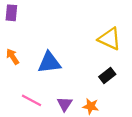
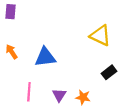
black rectangle: (107, 76) -> (109, 72), moved
pink line: (32, 100) -> (29, 92), turned 66

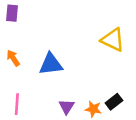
black rectangle: (109, 72) -> (114, 102), moved
pink line: (29, 92) -> (17, 104), moved

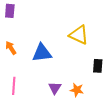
yellow triangle: (113, 40) -> (79, 35), moved
black rectangle: (114, 102) -> (98, 66), moved, turned -48

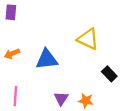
orange arrow: (11, 48) -> (12, 54), turned -80
black rectangle: (98, 66) -> (109, 74), turned -48

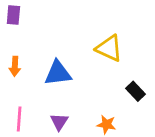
orange arrow: (12, 54) -> (15, 66), turned -64
purple triangle: (61, 98) -> (59, 122), moved

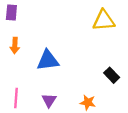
yellow triangle: (109, 48) -> (104, 20), moved, turned -30
orange arrow: (15, 66) -> (15, 46), moved

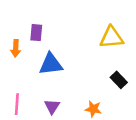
purple rectangle: (11, 12) -> (36, 33), moved
yellow triangle: (104, 20) -> (111, 37), moved

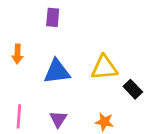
purple rectangle: (36, 33) -> (53, 17), moved
yellow triangle: (111, 37) -> (104, 68), moved

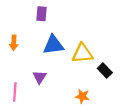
blue triangle: (57, 72) -> (53, 45), moved
purple triangle: (58, 119) -> (39, 77), moved

